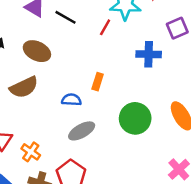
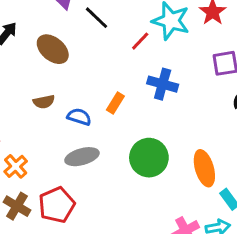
blue cross: (149, 54) -> (163, 84), moved
brown semicircle: (24, 87) -> (44, 102), moved, size x0.6

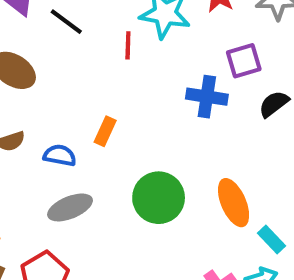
red line: (140, 41) -> (128, 45), turned -35
blue cross: (163, 84) -> (207, 97), moved

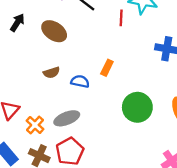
gray ellipse: (70, 207) -> (67, 118), moved

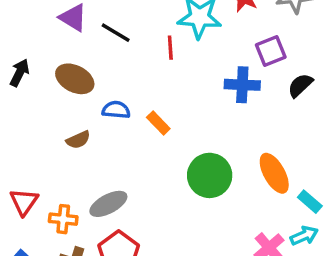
orange rectangle: (107, 68) -> (158, 123), turned -63
blue semicircle: (80, 81) -> (116, 110), moved
orange cross: (35, 125) -> (63, 219), turned -30

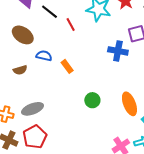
red line: (170, 48) -> (71, 24), moved, turned -32
green circle: (210, 175) -> (92, 100), size x0.6

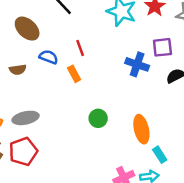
red line: (71, 24) -> (80, 48), moved

